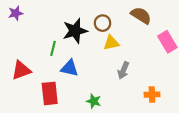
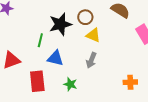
yellow triangle: (111, 43) -> (93, 35), turned 35
gray arrow: (123, 70) -> (91, 60), moved
green star: (94, 101) -> (70, 84), moved

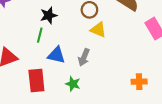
black star: (60, 24) -> (49, 15), moved, size x0.7
gray arrow: (91, 60) -> (84, 57), moved

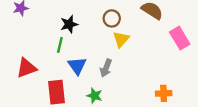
yellow triangle: (98, 30) -> (121, 39), turned 49
blue triangle: (56, 55) -> (77, 66), turned 42

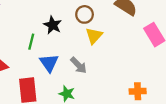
black star: (69, 24) -> (53, 25), moved, turned -30
gray arrow: (106, 68) -> (79, 65), turned -66

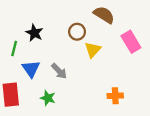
brown circle: (85, 14) -> (77, 32), moved
yellow triangle: (94, 36) -> (93, 50), moved

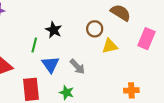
pink rectangle: (131, 42) -> (146, 39), turned 54
yellow triangle: (93, 50) -> (110, 46), turned 35

